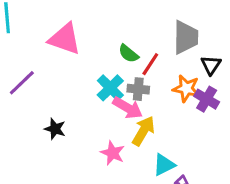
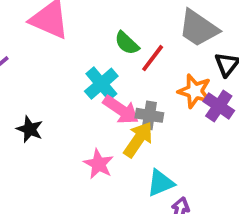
gray trapezoid: (186, 37) -> (199, 28), turned 120
gray cross: (138, 89) -> (149, 115), moved

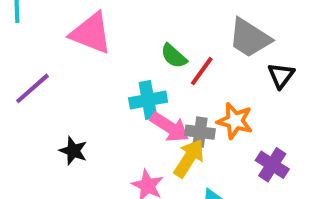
cyan cross: (101, 84) -> (148, 100), turned 32
orange star: (195, 91) -> (235, 121), moved
purple cross: (219, 106) -> (272, 165), moved

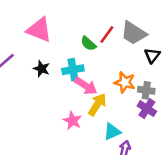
red line: (202, 71) -> (107, 34), moved
gray cross: (200, 132) -> (146, 90), moved
black star: (73, 151) -> (41, 69), moved

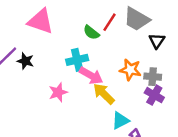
black star: (41, 69) -> (25, 61), moved
yellow arrow: (97, 104) -> (104, 94), turned -75
pink star: (73, 121) -> (58, 92), moved, turned 30

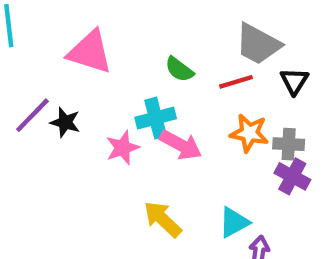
red line: (110, 22) -> (236, 82), moved, turned 42
pink star: (58, 92) -> (122, 148), moved
yellow arrow: (104, 94) -> (163, 219), moved

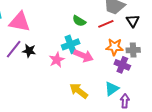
pink triangle: (90, 52) -> (20, 22), moved
purple cross: (292, 176) -> (122, 65), moved

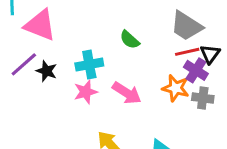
red line: (106, 24) -> (187, 52), moved
cyan cross: (71, 44) -> (89, 65), moved
purple cross: (122, 65) -> (196, 70), moved

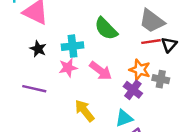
green semicircle: (130, 40) -> (106, 29), size x1.5
purple line: (24, 64) -> (34, 89), moved, turned 50
purple cross: (196, 70) -> (133, 90), moved

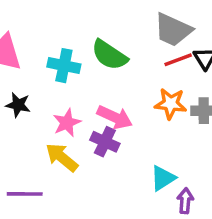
cyan cross: (73, 46) -> (64, 66), moved, turned 30
purple line: (34, 89) -> (25, 194), moved
purple cross: (133, 90) -> (105, 142), moved
yellow arrow: (84, 111) -> (62, 157), moved

